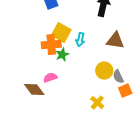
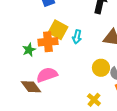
green star: (62, 55) -> (29, 50), moved
pink semicircle: (50, 78) -> (47, 75), size x1.5

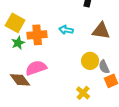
yellow square: (58, 30) -> (15, 23), moved
cyan arrow: (77, 37) -> (66, 30), turned 88

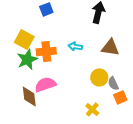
green star: (18, 43) -> (27, 59), size x1.5
brown diamond: (20, 80) -> (29, 96), turned 30

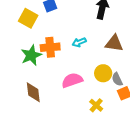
yellow square: (24, 39) -> (28, 18), moved
cyan arrow: (75, 46) -> (79, 42), turned -32
pink semicircle: (45, 84) -> (72, 80), moved

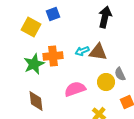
brown triangle: (114, 43) -> (98, 52), moved
gray semicircle: (117, 79) -> (120, 74), moved

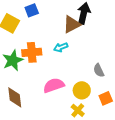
brown triangle: (98, 52) -> (72, 24), moved, turned -36
yellow circle: (106, 82) -> (82, 90), moved

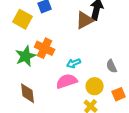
cyan arrow: (61, 47) -> (74, 63), moved
orange cross: (32, 52) -> (45, 48), turned 30

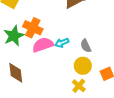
gray semicircle: (112, 66) -> (86, 46), moved
pink semicircle: (67, 81) -> (43, 45), moved

